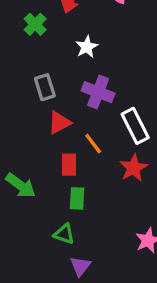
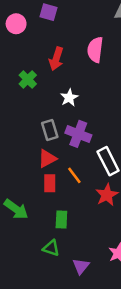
gray rectangle: (45, 87) -> (50, 130), moved
red rectangle: (69, 165) -> (50, 183), moved
purple triangle: (80, 266) -> (81, 266), moved

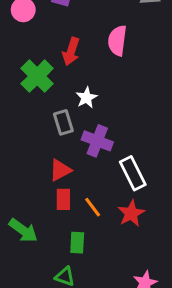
green cross: (28, 79) -> (37, 76), size x1.5
gray rectangle: (50, 130) -> (63, 122), moved
orange line: (74, 175) -> (93, 207), moved

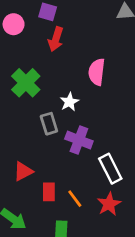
pink semicircle: (117, 41) -> (97, 72), moved
red arrow: (71, 51) -> (56, 39), moved
red triangle: (60, 170) -> (23, 171), moved

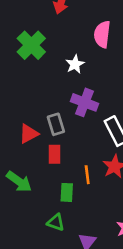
gray rectangle: (49, 124) -> (56, 124), moved
orange line: (75, 199) -> (87, 175), moved, turned 30

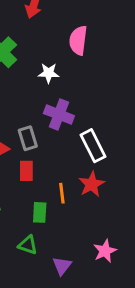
white star: (75, 64) -> (49, 73), turned 30

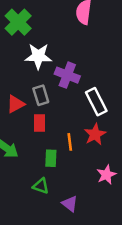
white star: (49, 73) -> (38, 56), moved, size x1.5
pink star: (105, 251) -> (106, 175), moved
purple triangle: (62, 266) -> (70, 204), turned -30

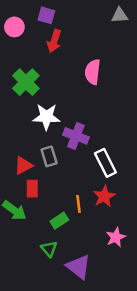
red rectangle: (40, 123) -> (32, 189), moved
green rectangle: (51, 158) -> (59, 221), turned 54
green triangle: (41, 186) -> (49, 249), turned 30
purple triangle: (70, 204) -> (79, 267), size x1.5

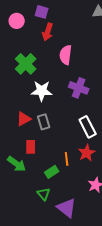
pink semicircle: (93, 72) -> (66, 55), moved
purple cross: (76, 136) -> (79, 88), moved
red triangle: (23, 165) -> (24, 119), moved

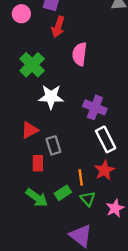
purple cross: (79, 88) -> (95, 107), moved
gray rectangle: (44, 122) -> (53, 145), moved
green arrow: (17, 164) -> (37, 198), moved
green triangle: (44, 194) -> (88, 199), moved

